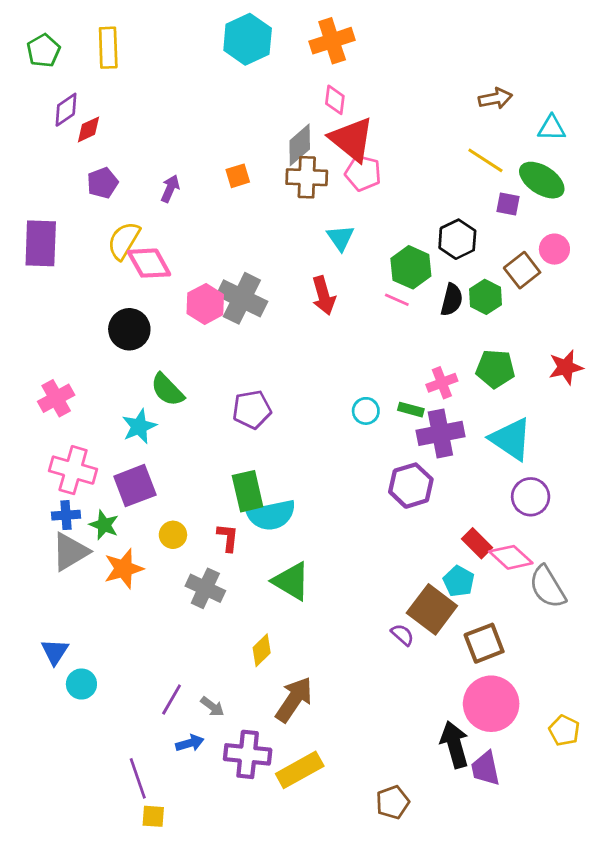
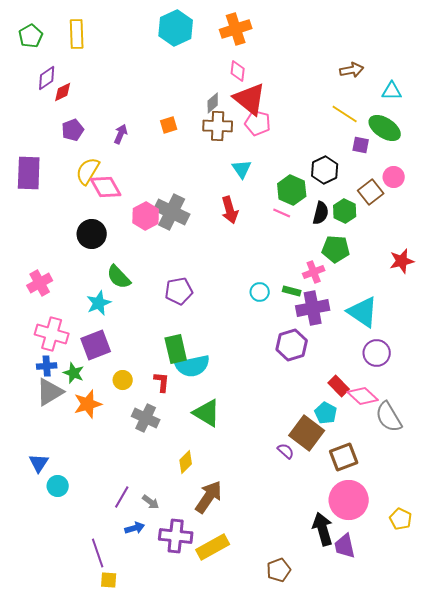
gray diamond: (300, 145) -> (213, 103), size x0.7
green pentagon: (495, 369) -> (336, 249), moved

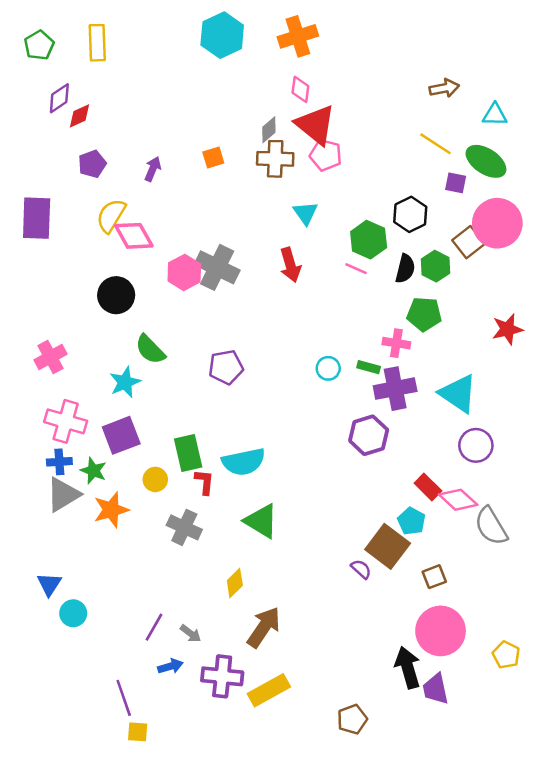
pink circle: (394, 177) -> (497, 223), size x1.8
pink cross: (314, 272) -> (396, 343), turned 30
green rectangle: (176, 349) -> (188, 453), moved
brown square: (344, 457) -> (434, 577), size x0.7

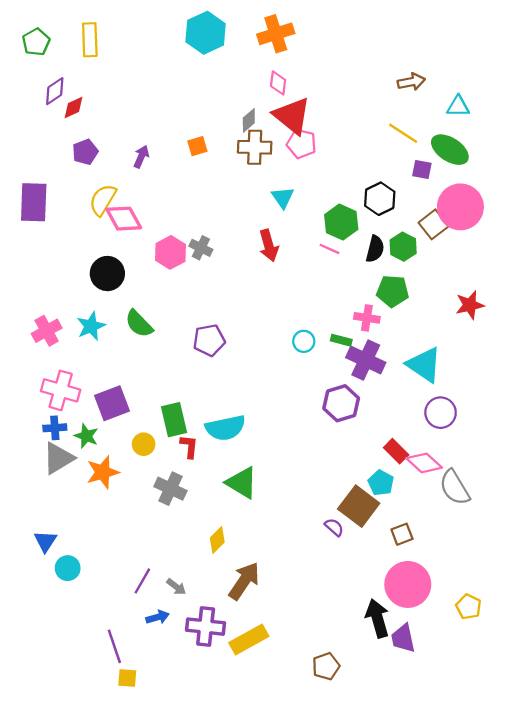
gray cross: (217, 267) -> (201, 248), size x0.6
cyan star: (125, 382) -> (91, 326), moved
purple cross: (395, 389) -> (366, 360), turned 36

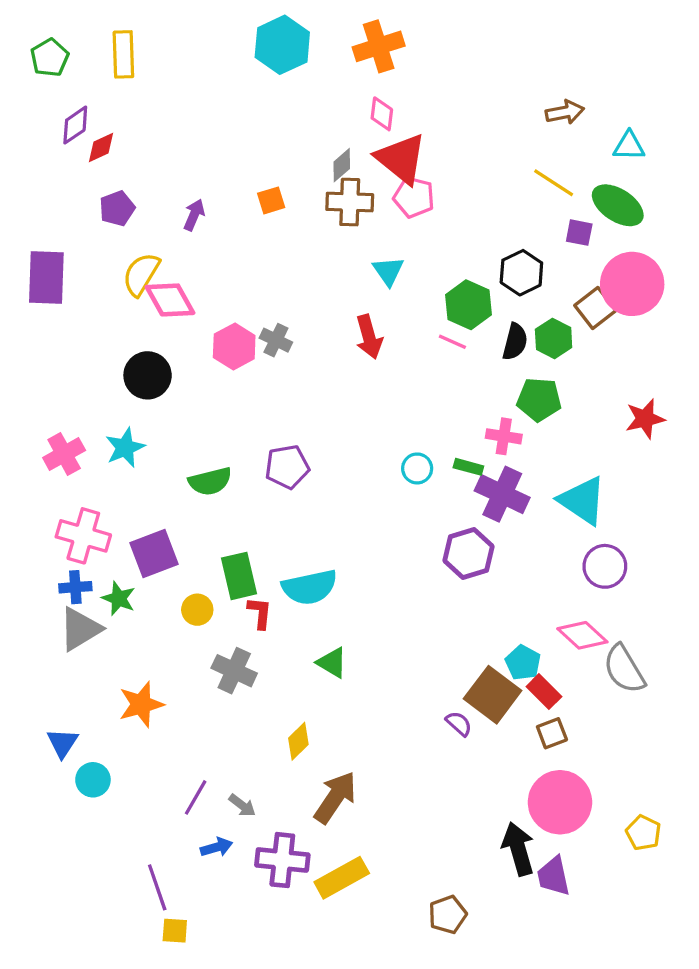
green semicircle: (139, 324) -> (210, 481), moved, turned -60
red rectangle: (396, 451) -> (544, 692), moved
orange star: (103, 472) -> (141, 704), moved
green triangle: (242, 483) -> (332, 663), size x0.7

